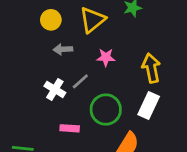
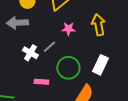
gray arrow: (63, 49) -> (17, 23), moved, size x1.5
yellow arrow: (151, 68) -> (98, 25), moved

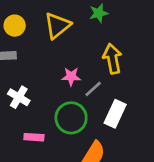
pink star: (68, 29) -> (71, 77), moved
gray line: (49, 47) -> (93, 89), moved

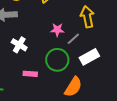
white rectangle: (115, 114) -> (89, 57), turned 36

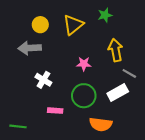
gray line: (73, 39) -> (129, 73), moved, turned 72
orange semicircle: (73, 87) -> (101, 124), turned 65

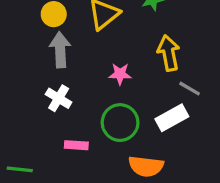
gray arrow: (30, 48) -> (60, 50), moved, turned 90

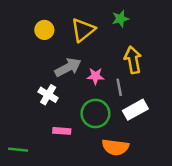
gray arrow: (60, 50) -> (68, 67), moved, turned 65
gray line: (190, 89) -> (119, 87), moved, turned 49

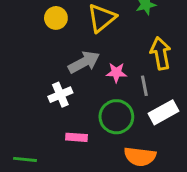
white cross: (48, 95) -> (60, 95), turned 36

